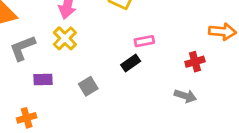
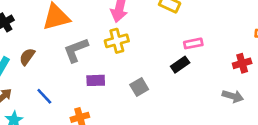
yellow cross: (65, 38) -> (117, 41), turned 30

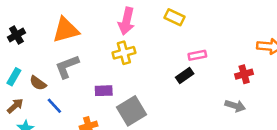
gray L-shape: (76, 50) -> (67, 67), moved
brown semicircle: (27, 57) -> (38, 83), moved, turned -90
gray square: (139, 87) -> (132, 111), moved, size x1.6

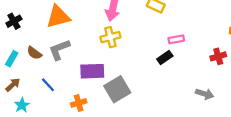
brown semicircle: (38, 83) -> (34, 53), moved
purple rectangle: (104, 91) -> (92, 71), size x1.5
gray arrow: (235, 106) -> (205, 94), moved

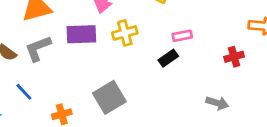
yellow cross: (110, 37) -> (125, 33), moved
purple rectangle: (92, 71) -> (81, 34), moved

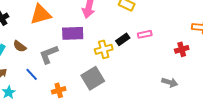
yellow cross: (125, 33) -> (104, 49), moved
gray L-shape: (38, 48) -> (49, 54), moved
black rectangle: (168, 58) -> (123, 39), moved

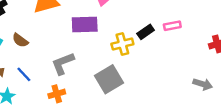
gray L-shape: (49, 54) -> (63, 63), moved
blue line: (32, 74) -> (24, 74), moved
orange cross: (59, 90) -> (57, 94), moved

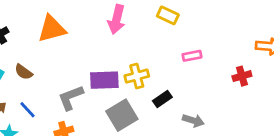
purple rectangle: (85, 25) -> (104, 80), moved
black rectangle: (146, 32) -> (162, 99), moved
gray arrow: (203, 84) -> (193, 121), moved

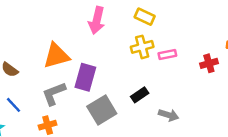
orange triangle: (52, 29) -> (56, 56), moved
yellow cross: (137, 76) -> (142, 47), moved
red cross: (242, 76) -> (209, 63), moved
purple rectangle: (104, 80) -> (85, 77), turned -72

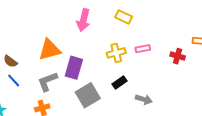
yellow cross: (142, 47) -> (116, 53), moved
red cross: (209, 63) -> (178, 56), turned 32
blue line: (14, 105) -> (14, 80), moved

